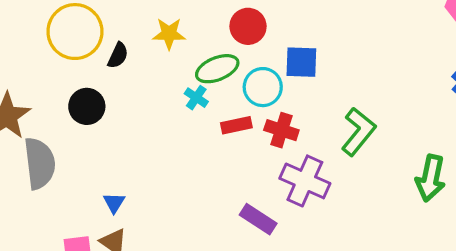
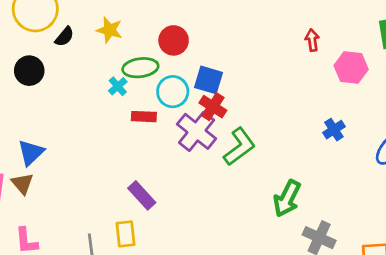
red cross: (281, 130) -> (213, 107), moved
purple cross: (305, 181) -> (197, 131), moved
blue triangle: (114, 203) -> (31, 153), size x1.5

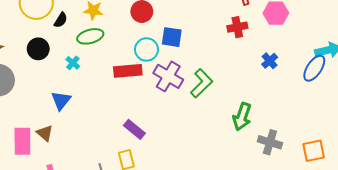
green ellipse: (140, 68) -> (90, 36), moved
cyan cross: (118, 86) -> (73, 63), moved
red cross: (213, 107) -> (237, 27), moved, turned -36
red rectangle: (144, 117) -> (128, 71), size x1.5
blue triangle: (31, 153) -> (61, 100), moved

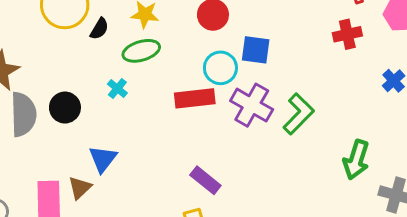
black circle: (38, 49) -> (65, 108), moved
blue triangle: (61, 100) -> (103, 159), moved
brown triangle: (45, 133) -> (80, 188), turned 36

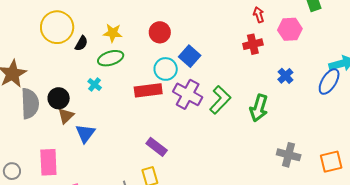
blue square: (256, 50) -> (190, 56), turned 35
green arrow: (356, 160) -> (259, 108), moved
brown triangle: (80, 188) -> (66, 116), moved

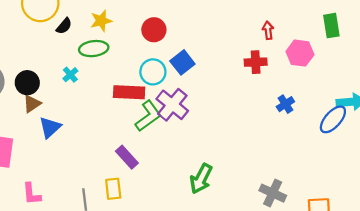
yellow star: (113, 33) -> (101, 21), turned -30
green L-shape: (220, 100) -> (148, 116), moved
green arrow: (259, 108) -> (201, 179), moved

